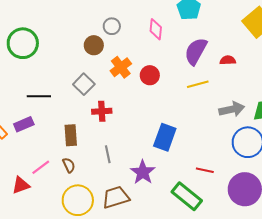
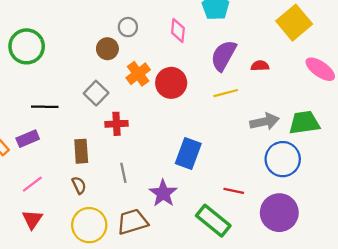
red circle: (150, 75) -> (171, 83), size x1.4
pink line: (41, 167) -> (32, 184), moved
red triangle: (21, 185) -> (32, 219), moved, turned -36

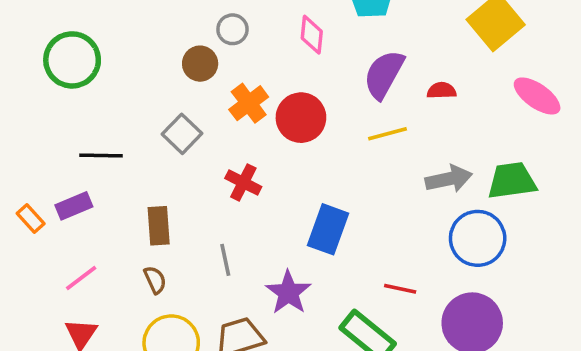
red cross: (117, 124) -> (243, 182), moved, turned 30

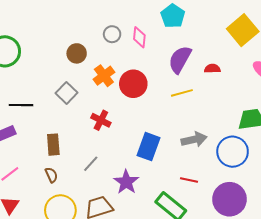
gray circle: (232, 29) -> (112, 34), moved
gray arrow: (449, 179) -> (194, 139), moved
gray line: (225, 260) -> (91, 164), turned 54

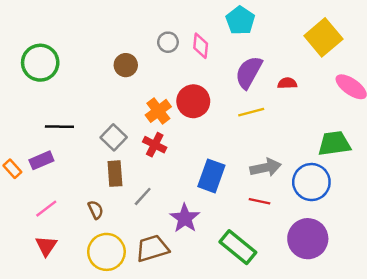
orange cross: (104, 76) -> (158, 111), moved
gray square: (66, 93) -> (114, 137), moved
brown rectangle: (53, 145) -> (115, 174), moved
red line: (189, 180) -> (260, 201), moved

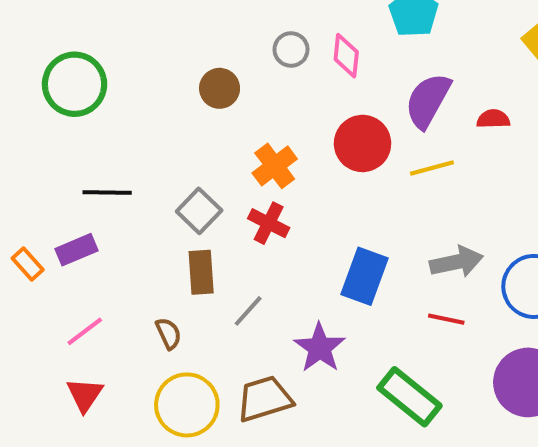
red circle: (193, 101) -> (363, 143), moved

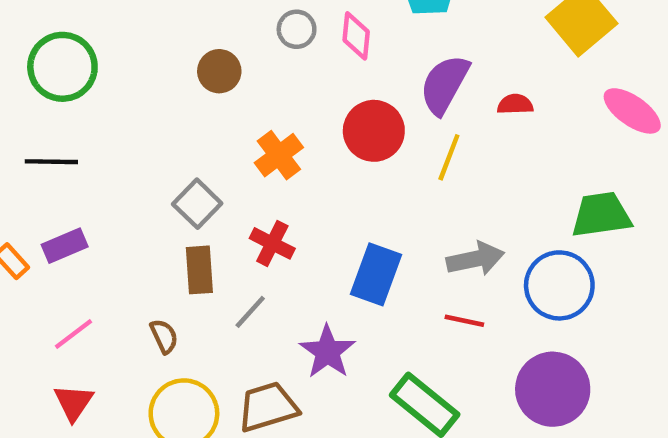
yellow line: (432, 168) -> (449, 157), turned -54
black line: (107, 192) -> (51, 162), moved
red cross: (269, 223) -> (272, 243), moved

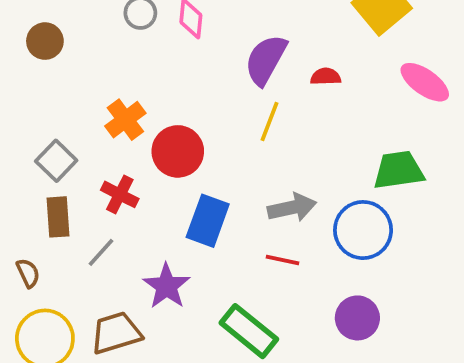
brown circle: (219, 71) -> (45, 41), moved
red circle: (374, 131) -> (178, 151), moved
purple circle: (553, 389) -> (357, 318), size x0.7

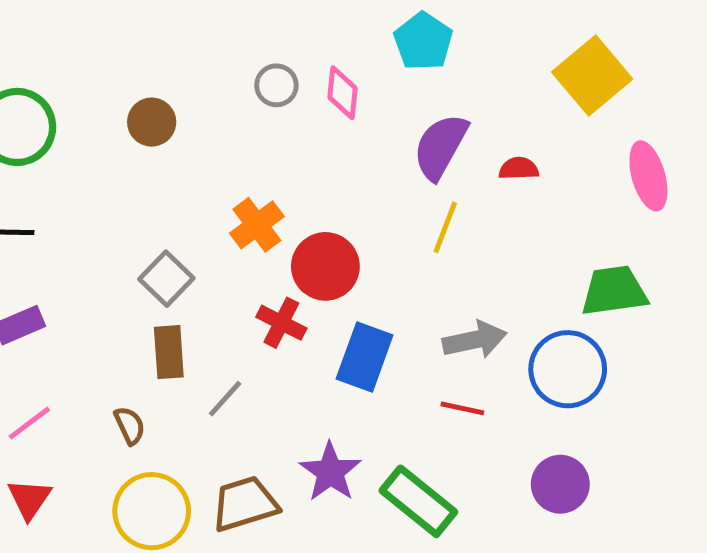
pink ellipse: (425, 82) -> (648, 176), turned 39
red cross: (120, 194) -> (281, 323), moved
purple star: (167, 286) -> (330, 472), moved

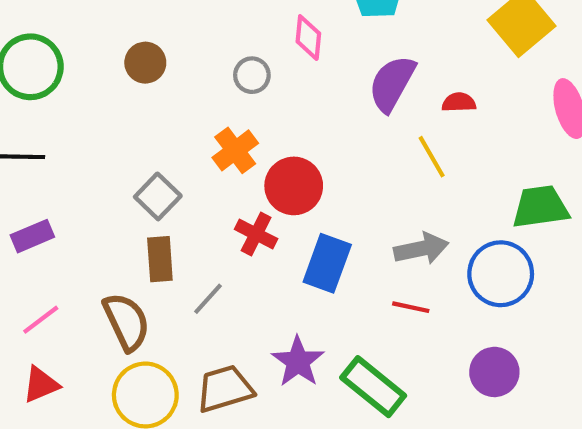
gray circle: (276, 85) -> (252, 75), moved
yellow line: (445, 227) -> (432, 157), moved, turned -51
brown semicircle: (130, 425) -> (126, 322), size x1.8
red triangle: (29, 499) -> (41, 385), turned 33

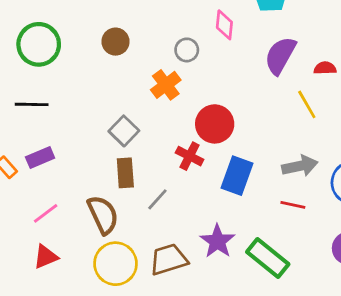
orange cross: (235, 150) -> (166, 85), moved

